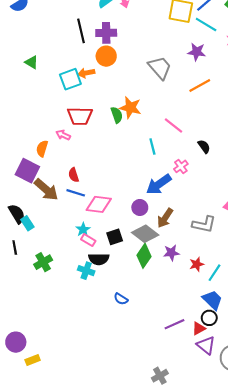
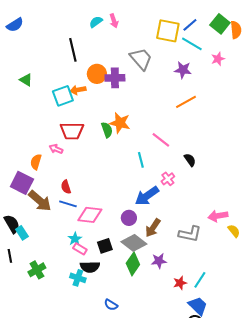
purple cross: (106, 33) -> (115, 78), moved
gray trapezoid: (160, 68) -> (141, 59), moved
red star: (197, 264) -> (180, 283), moved

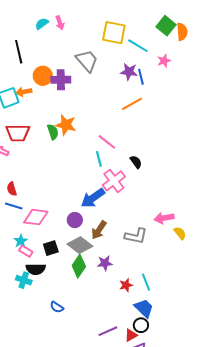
blue line: (190, 25) -> (141, 77), moved, turned -63
cyan line: (141, 160) -> (99, 159), moved
pink cross: (168, 179) -> (114, 181), size x1.6
cyan line: (200, 280) -> (146, 282), turned -54

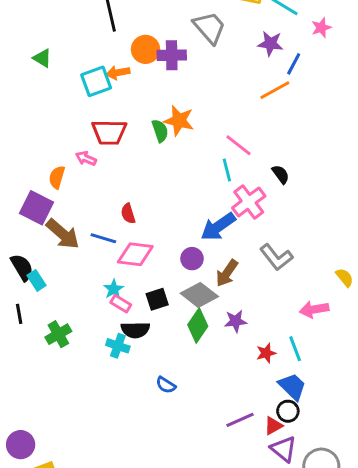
blue line: (141, 77) -> (294, 64), moved, turned 42
red semicircle: (12, 189) -> (128, 214), moved
pink arrow: (164, 218) -> (314, 309), moved
gray L-shape: (136, 236) -> (276, 257), moved, turned 40

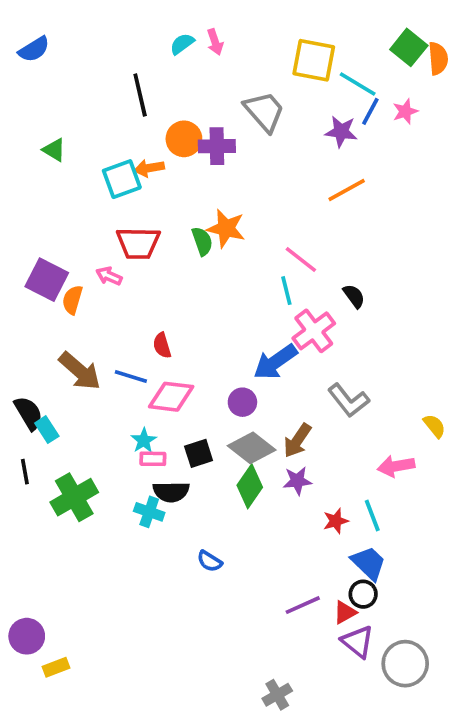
blue line: (294, 64) -> (370, 111), moved
purple square: (37, 208) -> (47, 280), moved
brown arrow: (227, 273) -> (297, 441), moved
pink rectangle: (121, 304) -> (153, 459), turned -30
green cross: (58, 334) -> (74, 497), size x1.4

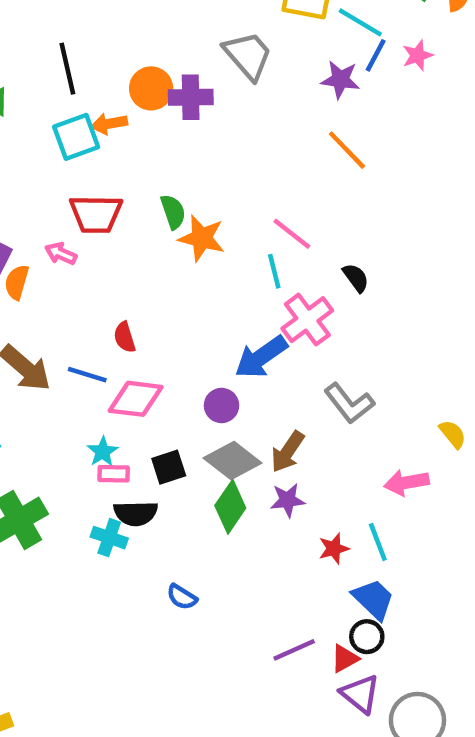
black line: (140, 95) -> (67, 69), moved
orange line: (347, 190) -> (347, 150), turned 75
orange star: (226, 228) -> (202, 238), moved

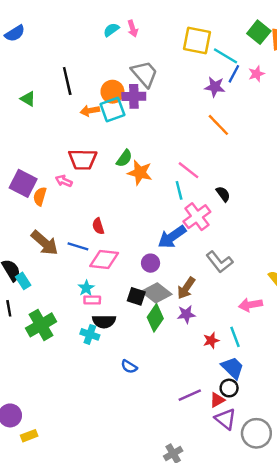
gray trapezoid: (248, 55) -> (145, 74), moved
cyan square: (76, 137) -> (112, 110), moved
green semicircle: (173, 212) -> (124, 158), turned 54
black square: (169, 467) -> (136, 296), moved, turned 36

